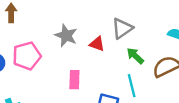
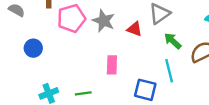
pink pentagon: (27, 56) -> (71, 18), moved

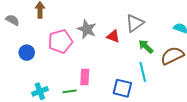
pink pentagon: (71, 18) -> (60, 41), moved
pink rectangle: (112, 65) -> (85, 77), moved

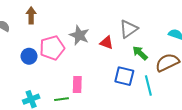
blue circle: (27, 53) -> (29, 56), moved
cyan line: (143, 72) -> (148, 86), moved
blue square: (122, 88) -> (124, 76), moved

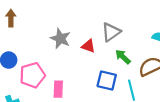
pink pentagon: (52, 48) -> (32, 75), moved

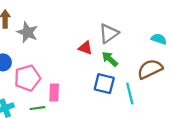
gray star: (60, 38) -> (27, 32), moved
green arrow: (123, 57) -> (110, 59), moved

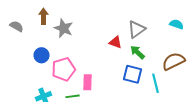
cyan semicircle: (159, 39) -> (176, 24), moved

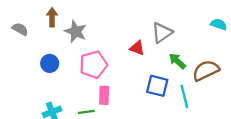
cyan semicircle: (176, 24) -> (219, 24), moved
green arrow: (138, 52) -> (177, 61), moved
pink pentagon: (64, 69) -> (93, 65), moved

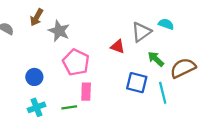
brown arrow: (52, 17) -> (37, 17), turned -150
cyan semicircle: (219, 24) -> (166, 24), moved
blue circle: (50, 63) -> (34, 77), moved
pink pentagon: (93, 65) -> (76, 62), turned -30

